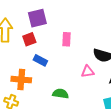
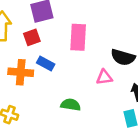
pink rectangle: (67, 39) -> (78, 37), size x1.5
orange cross: (21, 80) -> (21, 72), moved

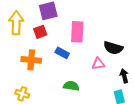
blue rectangle: (46, 64) -> (62, 53), moved

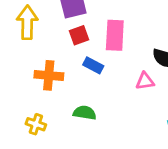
red square: (40, 32) -> (79, 35), moved
green semicircle: (71, 86) -> (85, 113), moved

